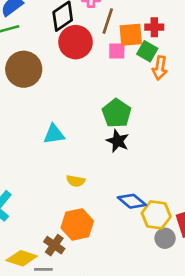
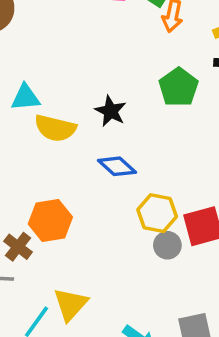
green pentagon: (117, 113) -> (178, 87), moved
yellow semicircle: (76, 181) -> (55, 128), moved, size x1.6
blue diamond: (132, 201) -> (117, 166), moved

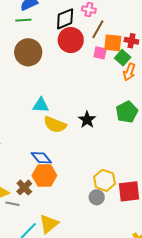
blue diamond: (117, 166) -> (41, 158), moved
gray circle: (167, 245) -> (97, 197), moved

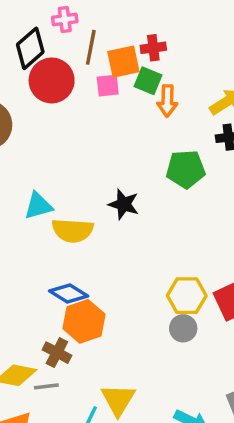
green pentagon: (127, 112) -> (186, 169), turned -30

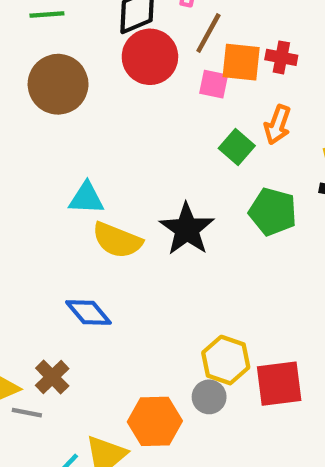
green square: (148, 81) -> (237, 147), moved
black star: (124, 204) -> (187, 229), size x1.4
orange hexagon: (84, 321) -> (155, 421), moved

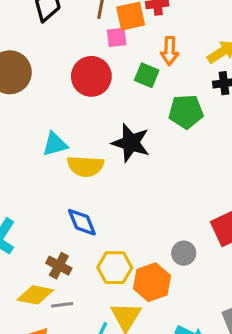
red circle: (150, 57) -> (91, 76), moved
blue diamond: (88, 312) -> (82, 222), turned 36
yellow hexagon: (226, 360) -> (115, 268), moved
brown cross: (52, 377) -> (59, 266), moved

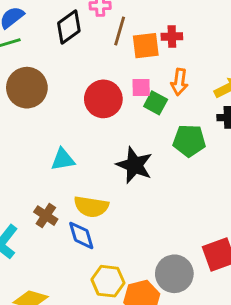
pink square: (117, 37) -> (141, 88), moved
yellow semicircle: (85, 166) -> (91, 207), moved
gray circle: (184, 253) -> (174, 274), size x1.6
brown cross: (59, 266) -> (46, 216), moved

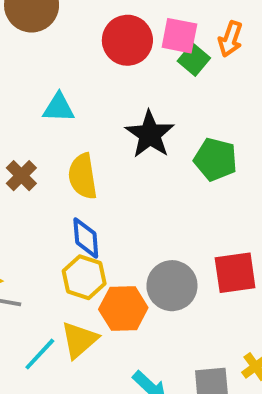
pink square: (141, 88) -> (179, 36), size x1.4
green pentagon: (189, 141) -> (215, 159), moved
yellow semicircle: (91, 207) -> (83, 176), turned 60
blue diamond: (81, 235) -> (86, 238), moved

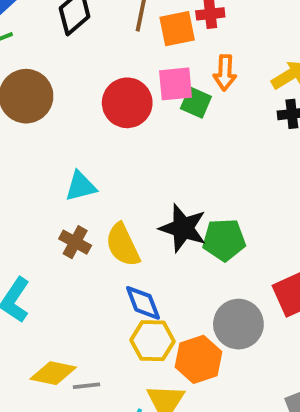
black star: (150, 134) -> (183, 228), moved
green pentagon: (215, 159) -> (224, 240), moved
brown cross: (21, 176) -> (75, 242), moved

